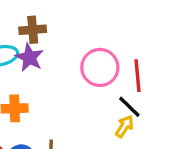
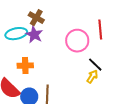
brown cross: (33, 30) -> (36, 18), turned 35
red line: (138, 76) -> (100, 30), moved

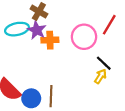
red line: (100, 30) -> (109, 25), turned 36
orange cross: (25, 66) -> (50, 40), moved

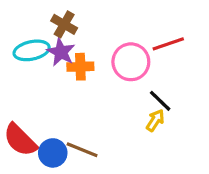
red line: (109, 25) -> (168, 44), turned 40
brown line: (51, 96) -> (82, 150), turned -70

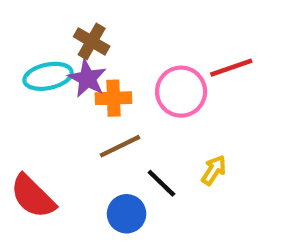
black line: (160, 101) -> (161, 183), moved
brown line: (82, 150) -> (120, 146), moved, turned -48
blue circle: (53, 153) -> (127, 214), moved

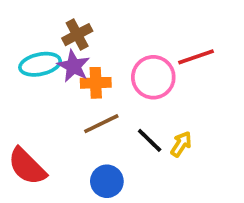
brown cross: (92, 41) -> (77, 35), turned 32
black line: (161, 183) -> (150, 140), moved

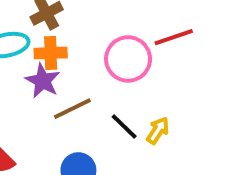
purple star: (73, 66) -> (43, 81), moved
orange cross: (96, 83) -> (51, 53), moved

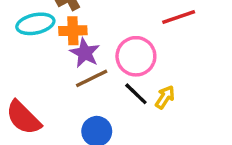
pink circle: (128, 59) -> (136, 56), moved
purple star: (43, 81) -> (85, 53), moved

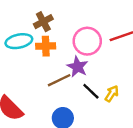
purple star: (85, 53) -> (77, 67), moved
pink circle: (136, 56) -> (87, 41), moved

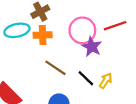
purple star: (77, 67) -> (92, 47), moved
brown line: (59, 80) -> (55, 68), turned 60

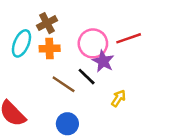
cyan ellipse: (17, 30) -> (21, 43), turned -55
black line: (86, 78) -> (87, 77), moved

